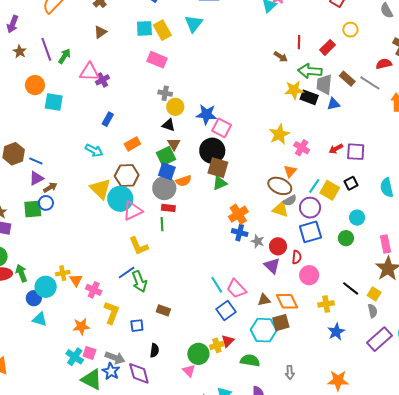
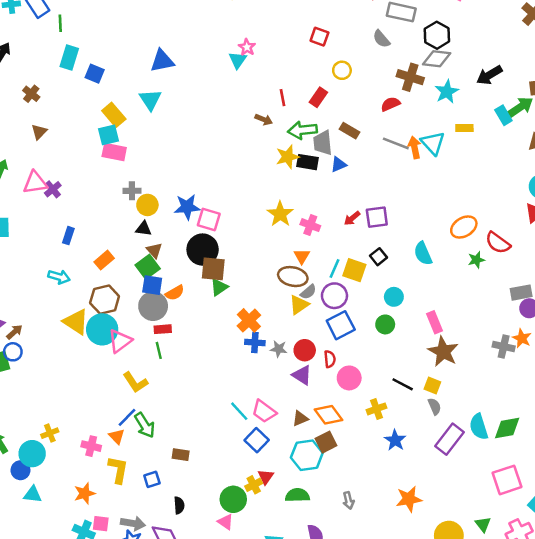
cyan square: (144, 28) -> (108, 135), moved
gray line: (370, 83) -> (396, 143), moved
yellow triangle: (280, 209) -> (299, 305), turned -42
orange triangle: (76, 280) -> (117, 436), moved

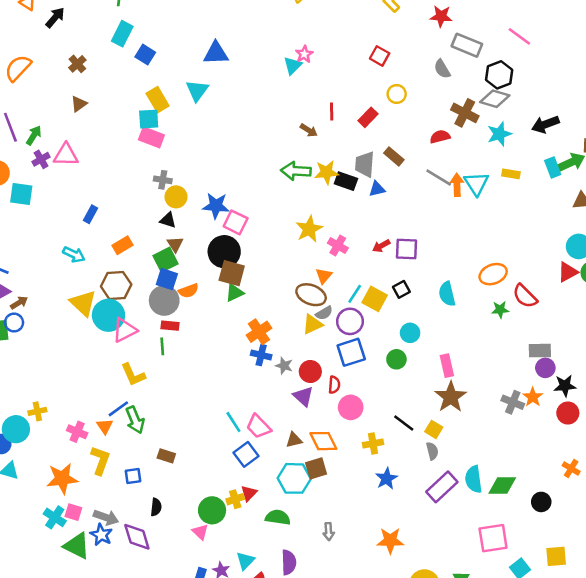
green arrow: (302, 130) -> (296, 171), moved
purple cross: (53, 189) -> (41, 159), moved
orange star: (85, 493) -> (62, 479), size x1.4

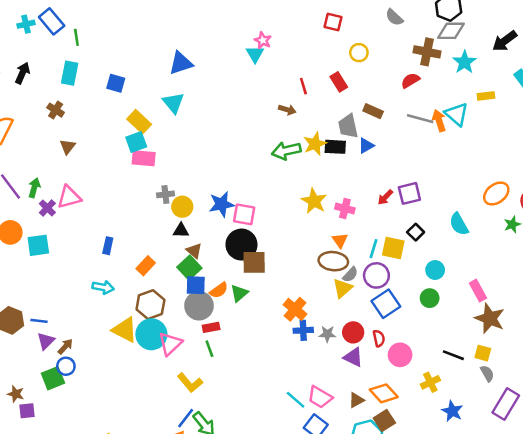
cyan rectangle: (122, 34) -> (70, 73), moved
red rectangle: (368, 117) -> (339, 82), turned -60
green triangle: (234, 293) -> (239, 293), moved

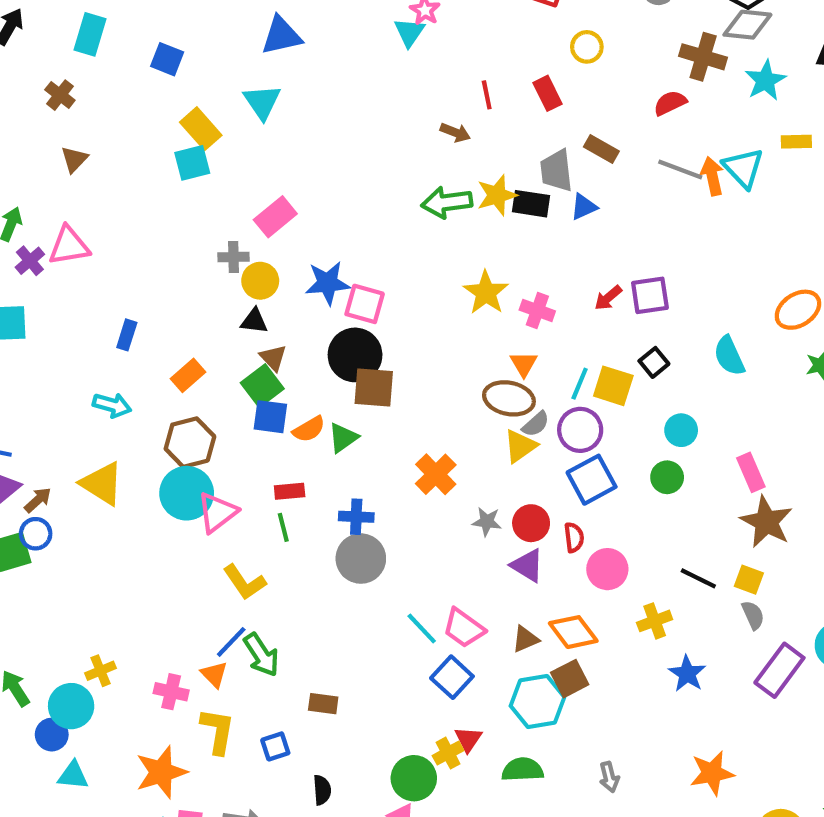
pink rectangle: (144, 158) -> (275, 217), moved, turned -50
gray circle: (199, 306) -> (361, 559), moved
yellow triangle: (125, 330) -> (102, 484), moved
blue cross: (303, 330) -> (356, 517), moved

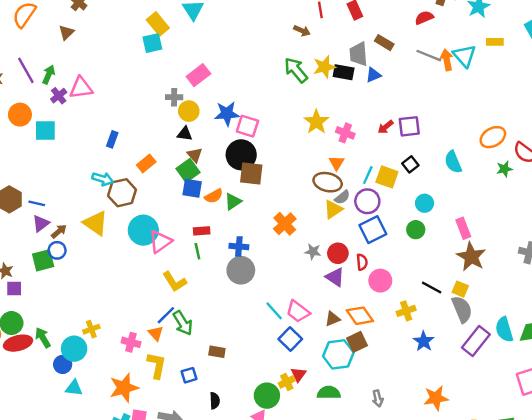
brown triangle: (74, 159) -> (66, 32), moved
green arrow: (447, 202) -> (296, 70), turned 56
brown hexagon: (190, 443) -> (122, 193), moved
gray semicircle: (753, 615) -> (462, 309), size x1.6

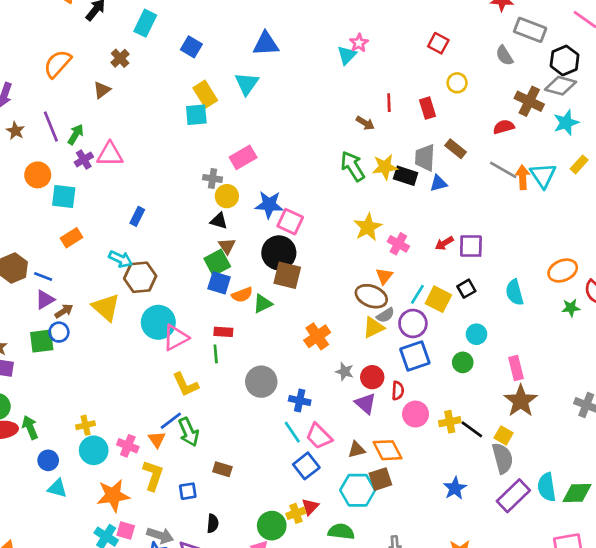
yellow rectangle: (495, 42) -> (579, 164), turned -56
orange rectangle: (146, 163) -> (72, 238), moved
blue cross: (239, 246) -> (300, 401), moved
yellow cross: (406, 311) -> (450, 422), moved
cyan circle: (74, 349) -> (94, 450), moved

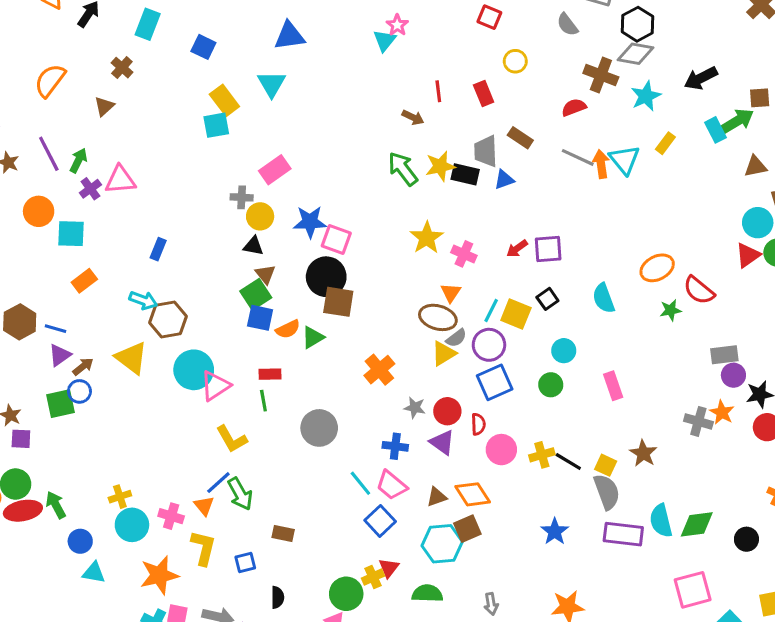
blue cross: (300, 401) -> (395, 446), moved
brown star: (521, 401) -> (643, 453), moved, size x0.7
purple rectangle: (513, 496) -> (623, 534), turned 56

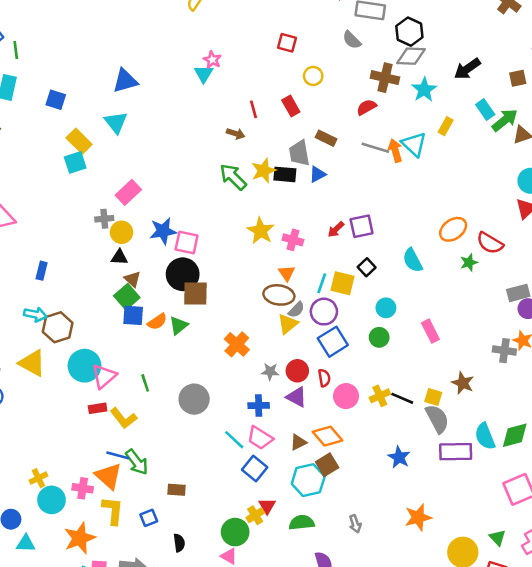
green arrow: (737, 121) -> (505, 120), moved
red rectangle: (270, 374) -> (98, 408), moved
blue line: (218, 483) -> (118, 455), turned 65
orange triangle: (204, 506) -> (108, 476), size x1.6

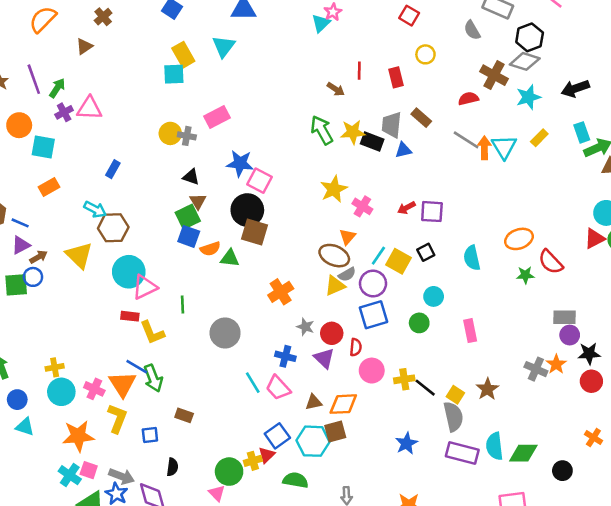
yellow circle: (122, 232) -> (170, 133), moved
green triangle: (179, 326) -> (230, 258), turned 30
orange diamond: (327, 436) -> (343, 404), turned -68
blue square: (255, 468) -> (277, 436), moved

